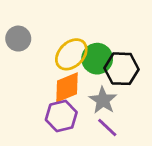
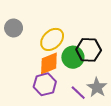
green circle: (97, 59) -> (73, 57), moved
gray star: (103, 100) -> (97, 87), moved

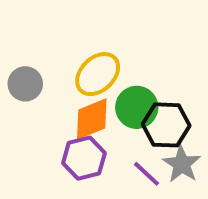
gray circle: (14, 28) -> (25, 84), moved
black hexagon: (89, 50) -> (166, 125), moved

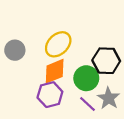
green circle: (137, 107) -> (86, 78), moved
black hexagon: (166, 125) -> (106, 61), moved

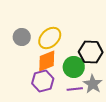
gray circle: (15, 50) -> (22, 37), moved
purple line: (87, 104) -> (75, 89), turned -49

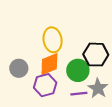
gray circle: (22, 37) -> (19, 68), moved
yellow ellipse: (50, 38) -> (53, 40), turned -55

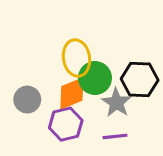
green circle: (78, 70) -> (95, 78), moved
gray star: (98, 88) -> (116, 103), moved

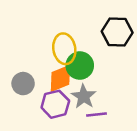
black hexagon: (140, 80) -> (117, 32), moved
gray star: (116, 103) -> (84, 96), moved

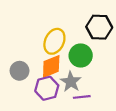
yellow ellipse: (64, 49) -> (54, 41), turned 35
green circle: (80, 66) -> (81, 56), moved

